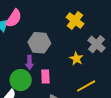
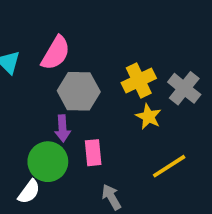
pink semicircle: (14, 18) -> (56, 53), moved
yellow cross: (75, 21) -> (139, 81), moved, turned 30

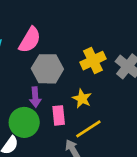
yellow star: (148, 117) -> (82, 99), moved
yellow line: (169, 166) -> (88, 129), moved

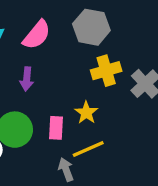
gray hexagon: (47, 69) -> (91, 27), moved
purple arrow: (35, 97) -> (27, 79), moved

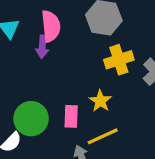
pink semicircle: (37, 35) -> (51, 26), turned -44
purple arrow: (27, 79) -> (42, 47), moved

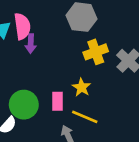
pink semicircle: (51, 26) -> (22, 26), moved
yellow line: (103, 136) -> (85, 117), turned 50

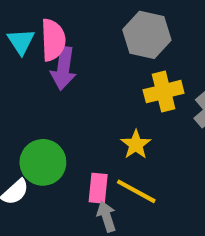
purple arrow: (31, 44) -> (63, 68), size x1.4
pink rectangle: (57, 101) -> (98, 188), moved

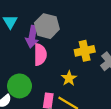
gray hexagon: (147, 35) -> (47, 26), moved
pink semicircle: (53, 40) -> (40, 55), moved

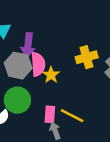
gray hexagon: (47, 26) -> (18, 66), moved
yellow star: (69, 78) -> (51, 75), moved

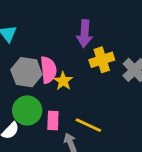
purple arrow: (28, 45) -> (85, 34), moved
pink rectangle: (50, 114) -> (53, 120), moved

